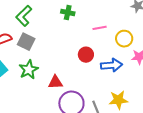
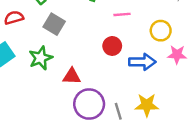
pink line: (100, 28) -> (122, 14), moved
gray square: (26, 42) -> (54, 24), moved

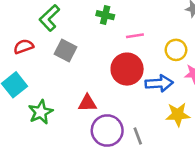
red circle: (112, 46) -> (127, 69), size x1.6
green star: (41, 58) -> (41, 112), moved
yellow star: (147, 105) -> (178, 115), moved

